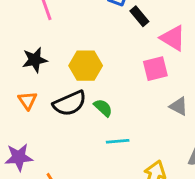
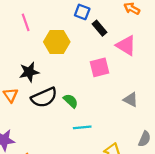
black star: (35, 60) -> (29, 72), moved
yellow hexagon: (86, 66) -> (57, 42), moved
pink square: (155, 69) -> (99, 67), moved

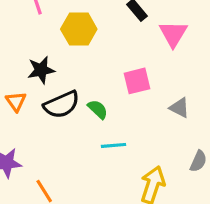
pink triangle: (126, 45) -> (173, 34), turned 30
pink square: (99, 67) -> (137, 81), moved

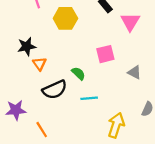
black star: (41, 70) -> (27, 46), moved
orange triangle: (16, 101) -> (40, 64), moved
black semicircle: (62, 105) -> (55, 90), moved

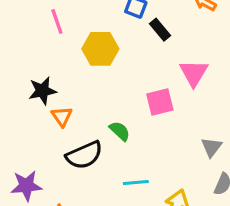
pink triangle: (130, 22) -> (194, 73), moved
gray triangle: (134, 72) -> (211, 147), moved, turned 40
cyan line: (89, 98) -> (136, 182), moved

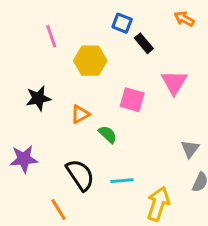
pink square: (160, 102) -> (132, 100), moved, turned 30
orange triangle: (62, 117) -> (80, 114), moved, turned 36
black semicircle: (84, 155) -> (80, 175), moved, turned -100
purple star: (26, 186) -> (24, 159), moved

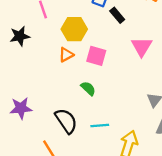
black star: (38, 98) -> (20, 36), moved
pink square: (132, 100) -> (96, 56), moved
orange triangle: (80, 114) -> (66, 55), moved

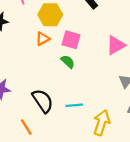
pink triangle: (142, 47) -> (116, 45), moved, turned 30
green semicircle: (88, 88) -> (68, 62), moved

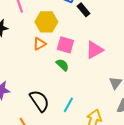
pink triangle: (116, 45) -> (94, 50), moved
cyan line: (74, 105) -> (68, 105), turned -56

